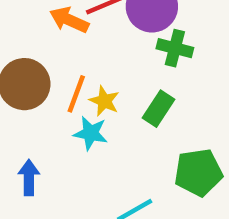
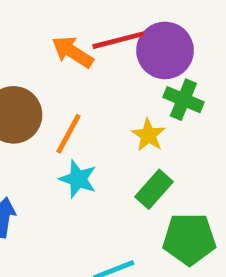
yellow star: (104, 101) -> (148, 135), moved
green rectangle: (158, 109) -> (154, 189), moved

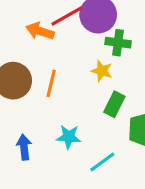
cyan star: (78, 179) -> (69, 137), moved

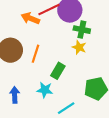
yellow star: (102, 71) -> (79, 47), moved
green rectangle: (114, 104) -> (58, 71), moved

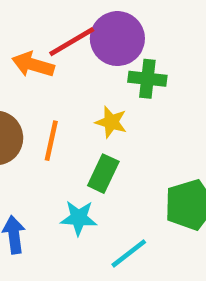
yellow star: (79, 47) -> (111, 122), moved

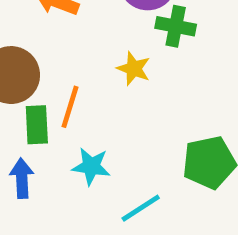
orange line: (51, 141) -> (70, 107), moved
green rectangle: (103, 174) -> (37, 125), moved, turned -33

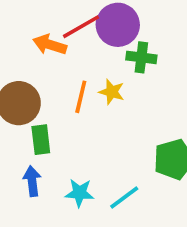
orange line: (70, 107) -> (81, 97), moved
cyan star: (91, 166) -> (79, 193), moved

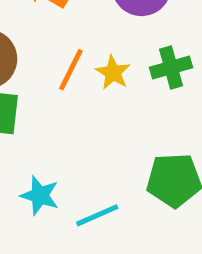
green cross: (141, 57) -> (171, 67), moved, turned -36

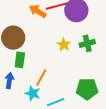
orange line: (71, 70) -> (41, 78), moved

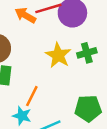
yellow star: (64, 45) -> (58, 55), size x1.5

